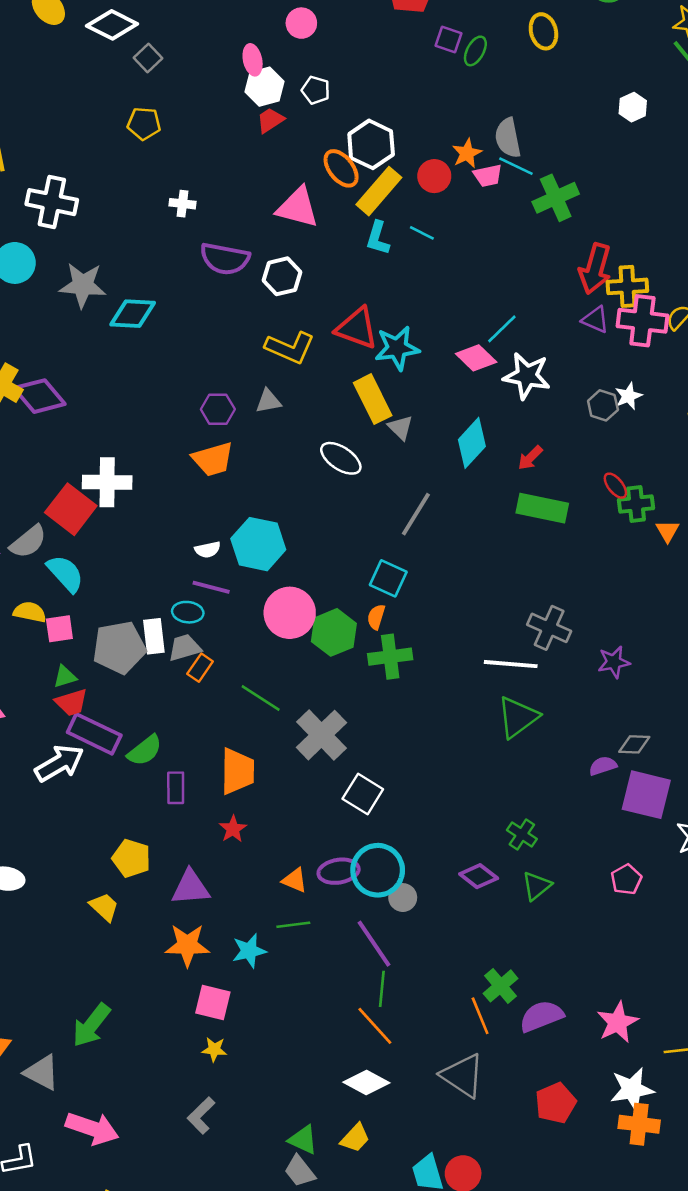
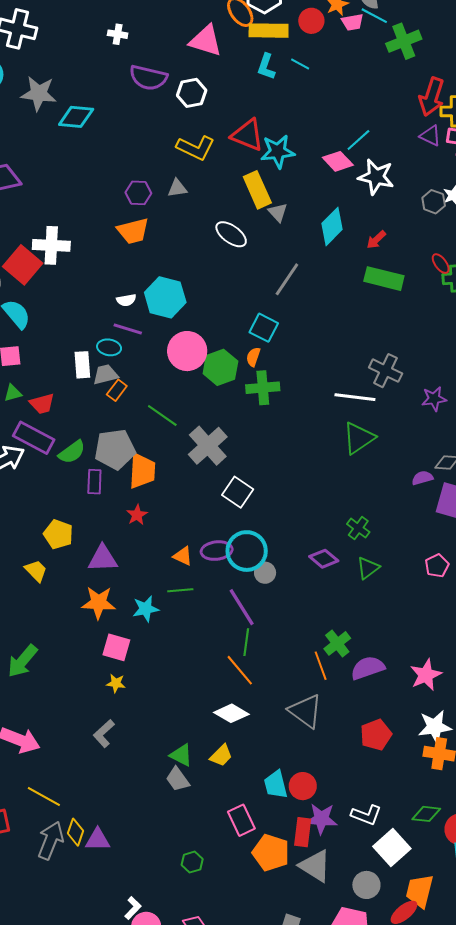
yellow rectangle: (379, 191) -> (269, 31), turned 48
gray pentagon: (119, 647) -> (115, 449), moved
red trapezoid: (71, 702) -> (42, 404), moved

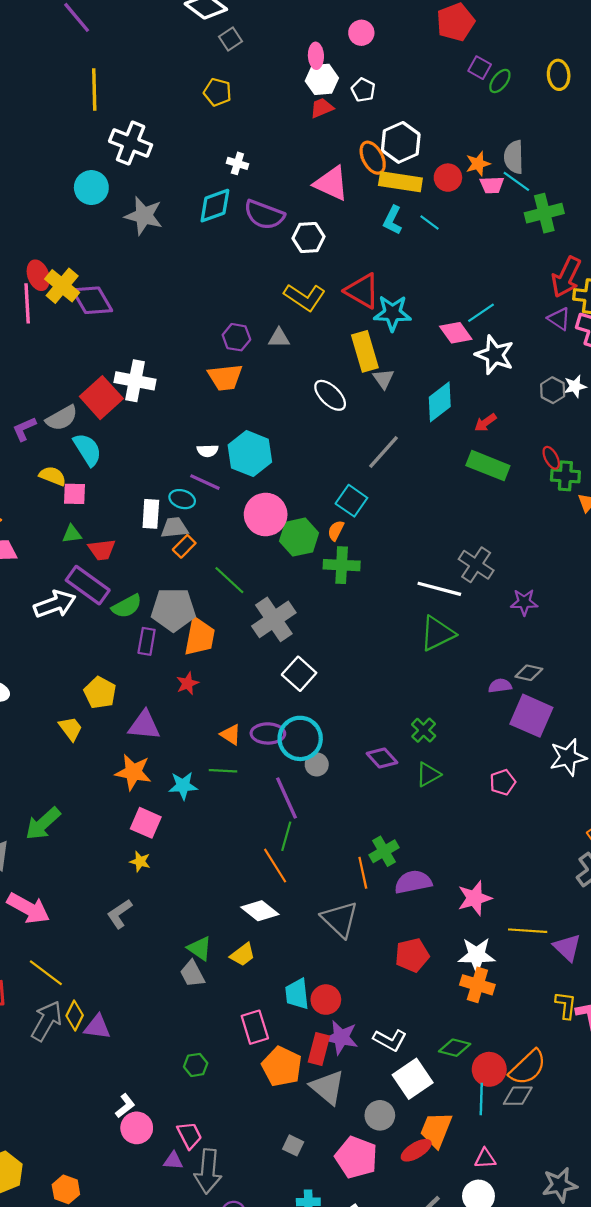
cyan diamond: (76, 117) -> (215, 206), moved, turned -33

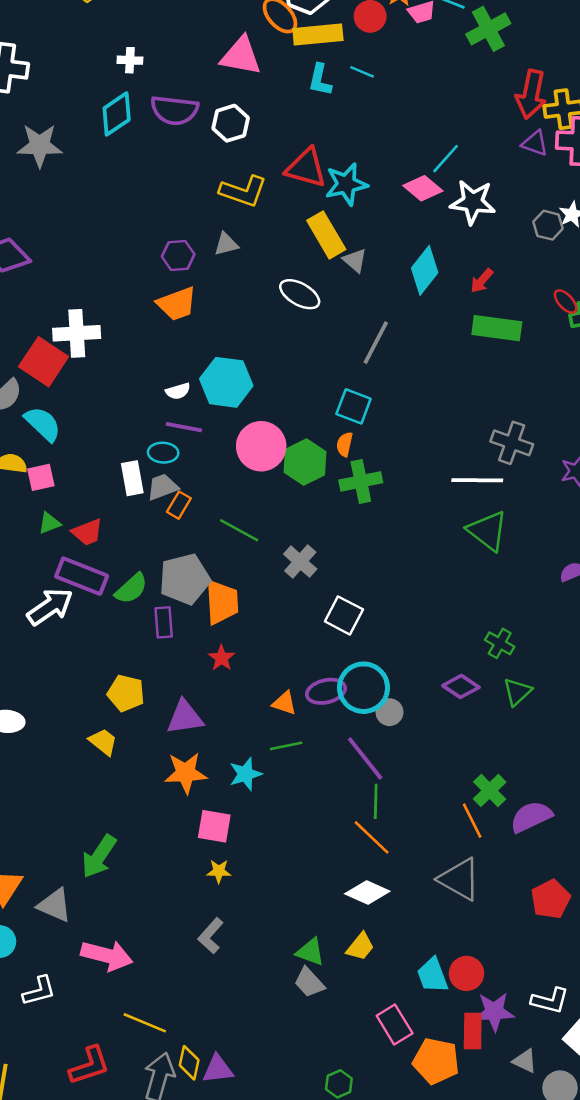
gray cross: (274, 619) -> (300, 562), size x0.7
green triangle: (437, 633) -> (488, 531), turned -42
gray triangle: (327, 1087) -> (525, 1061), moved, size x0.6

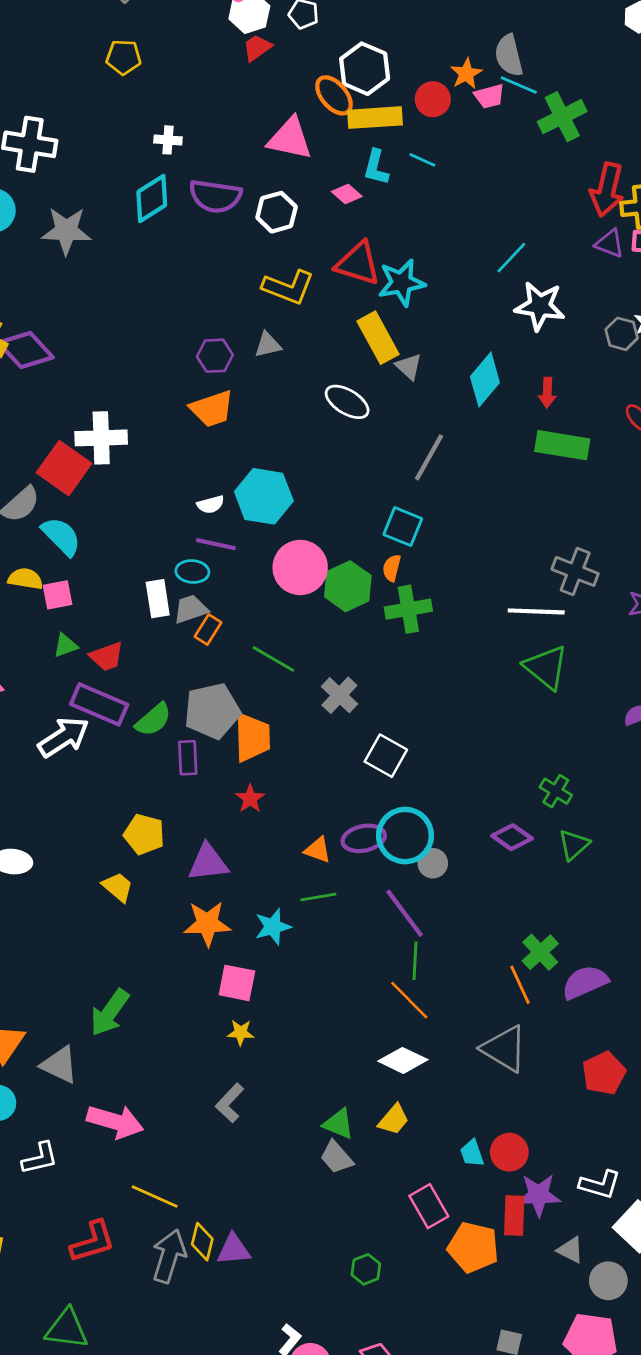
pink diamond: (423, 188) -> (347, 194), moved, size x0.7
red arrow: (482, 281) -> (547, 393), turned -40
cyan trapezoid: (433, 975) -> (472, 1153), size x0.7

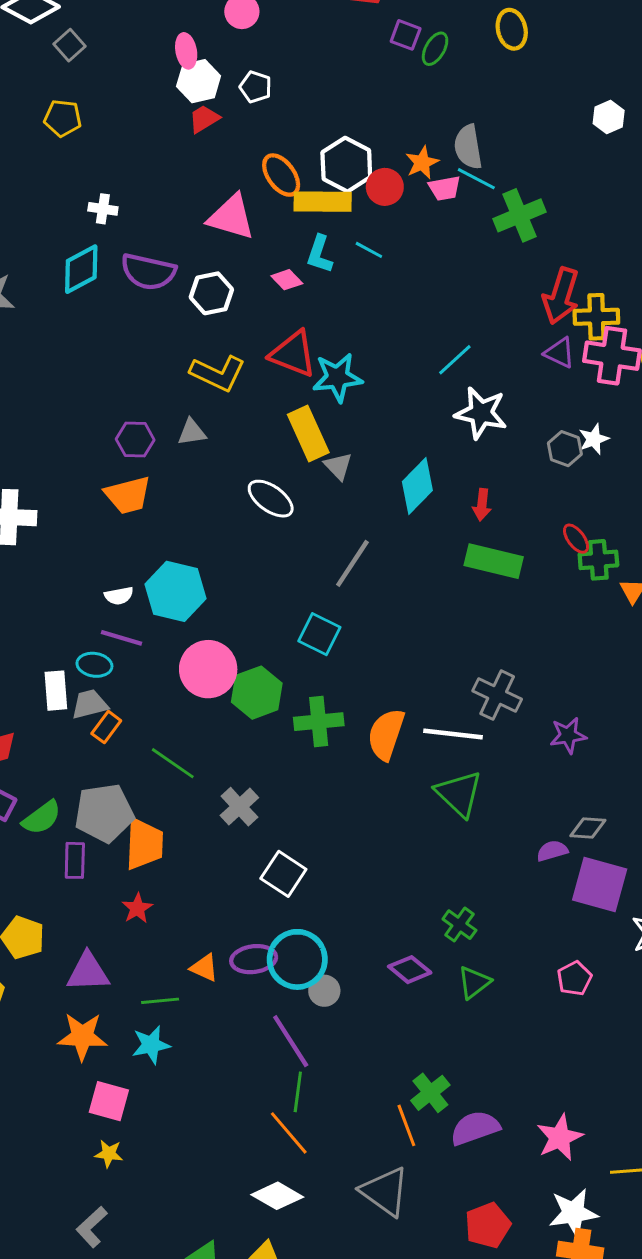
white hexagon: (365, 69) -> (346, 165), moved
orange semicircle: (392, 568) -> (386, 734), moved, size x1.8
green line: (318, 897) -> (160, 1001), moved

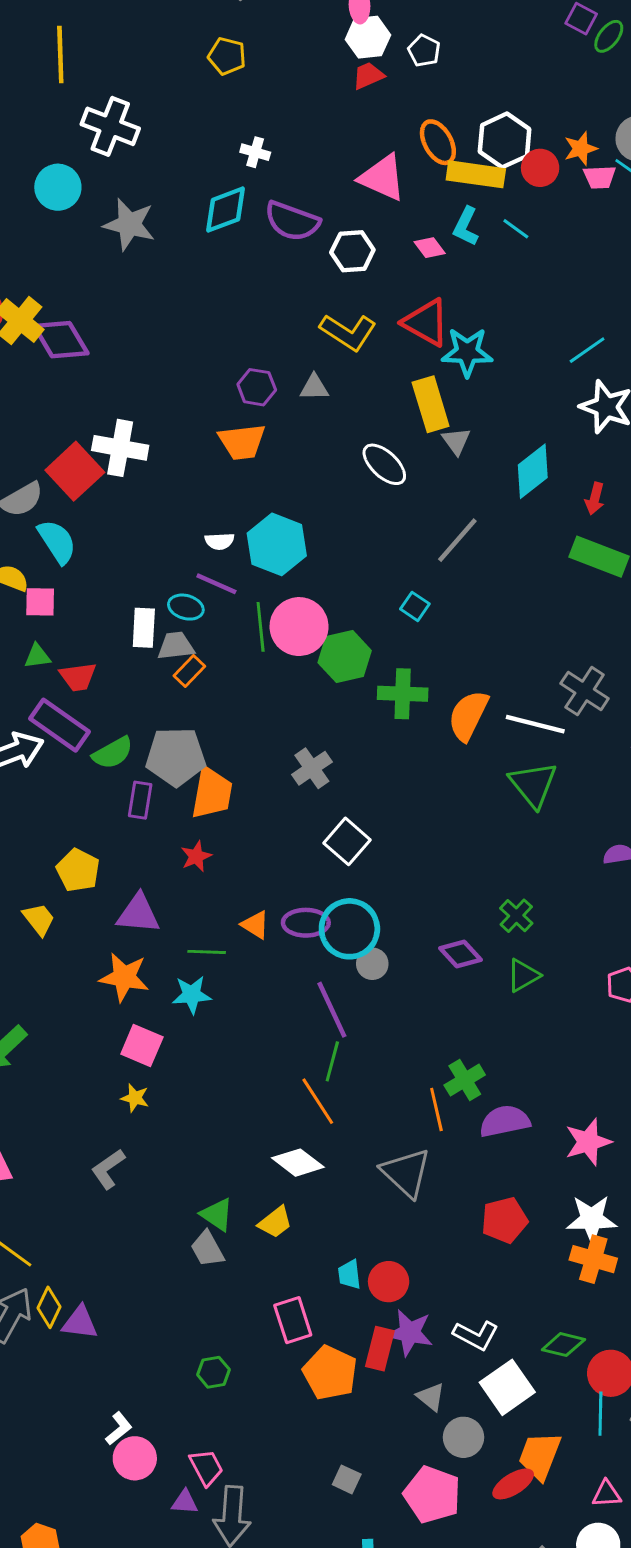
cyan square: (319, 634) -> (415, 606), size x0.7
green line: (173, 763) -> (261, 627), moved, turned 42

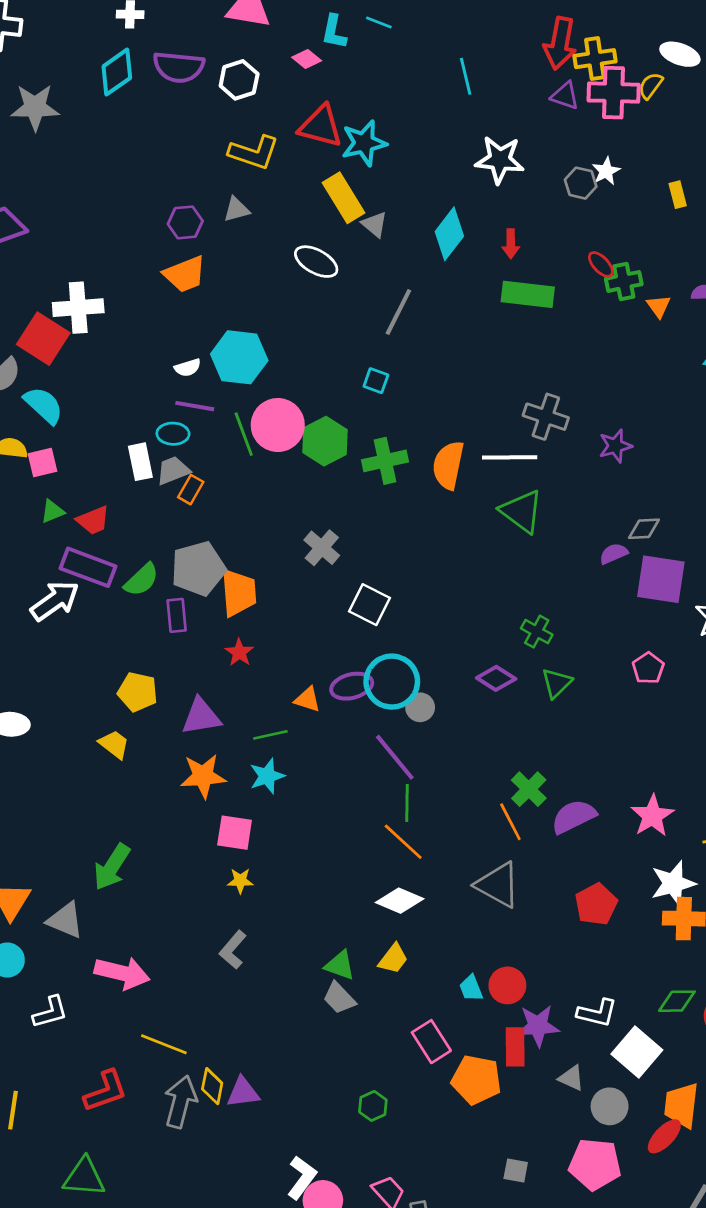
cyan line: (587, 350) -> (466, 76), moved, turned -54
white L-shape: (119, 1429) -> (302, 1178), size x1.4

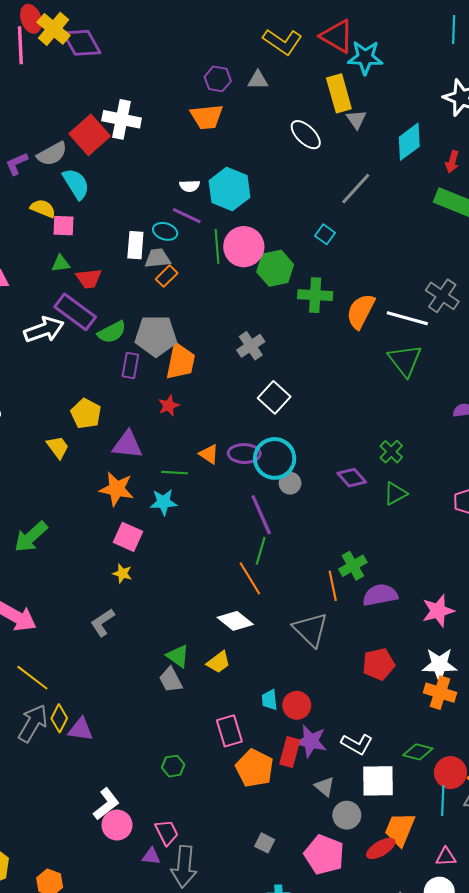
white square: (637, 1052) -> (378, 781), turned 33

